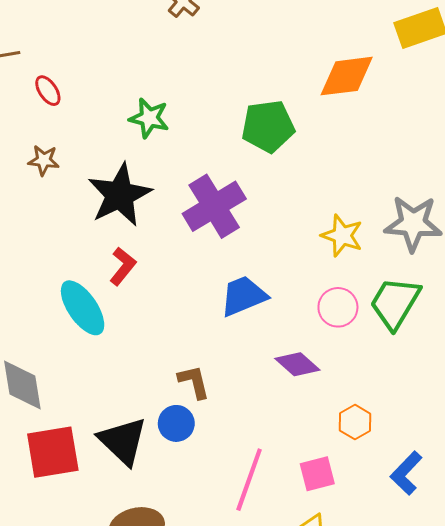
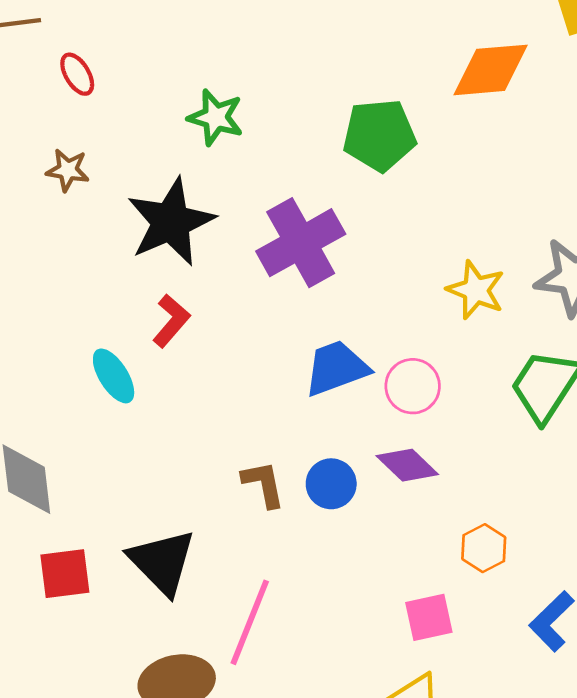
pink circle: (338, 307) -> (413, 386), moved
cyan ellipse: (83, 308) -> (114, 376), size x0.7
blue circle: (176, 423) -> (331, 484), moved
red square: (53, 452) -> (65, 574), size x0.7
pink line: (249, 480) -> (250, 622), moved

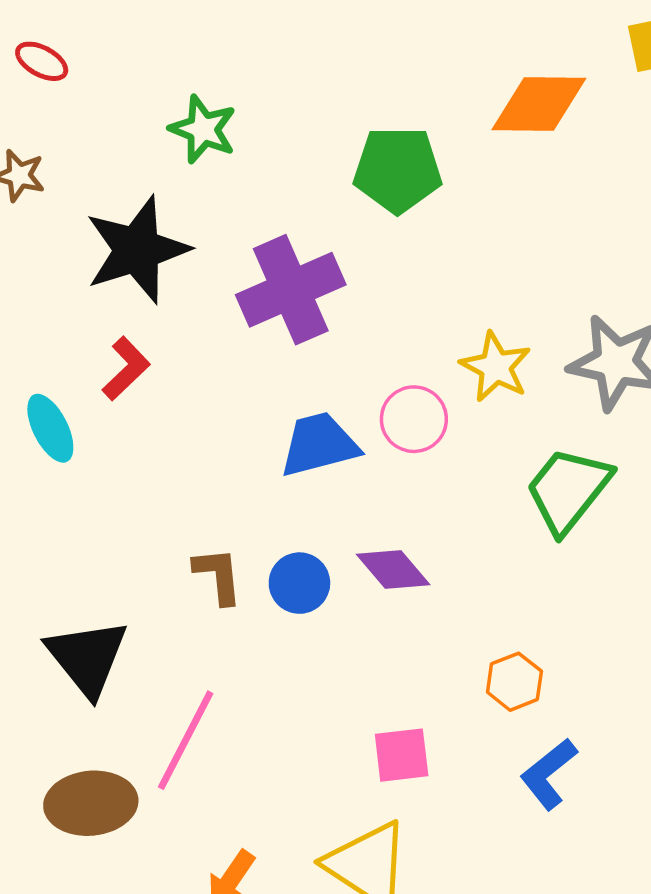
red ellipse: (77, 74) -> (42, 61), turned -36
pink circle: (413, 386) -> (414, 419), moved
orange hexagon: (484, 548) -> (514, 682), moved

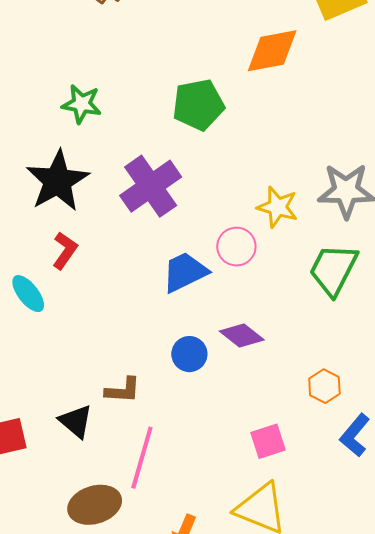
brown L-shape: (218, 576) -> (123, 390), moved, turned 111
black triangle: (87, 657) -> (76, 421), size x0.7

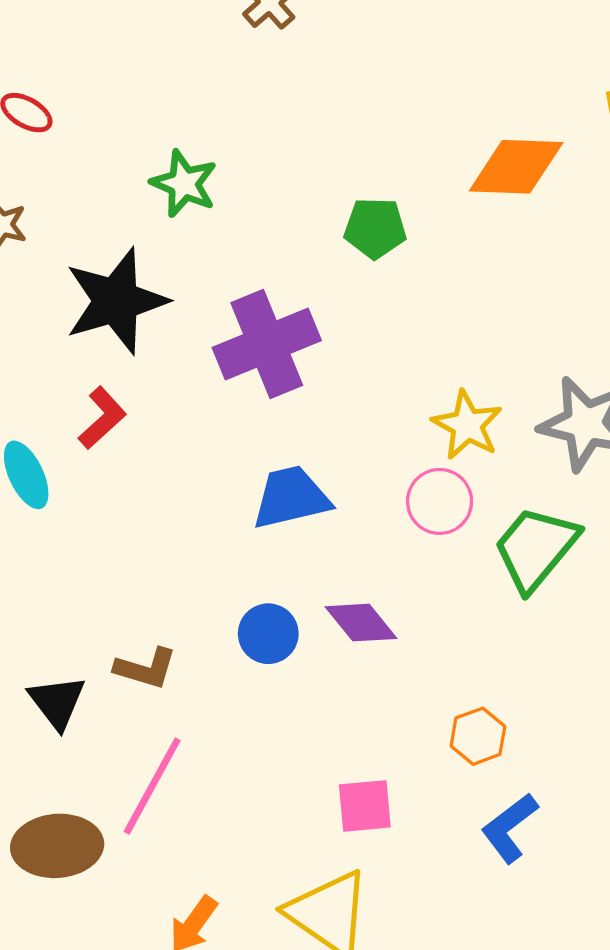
green pentagon: (198, 105) -> (375, 228), size x0.7
pink circle: (236, 247) -> (440, 501), moved

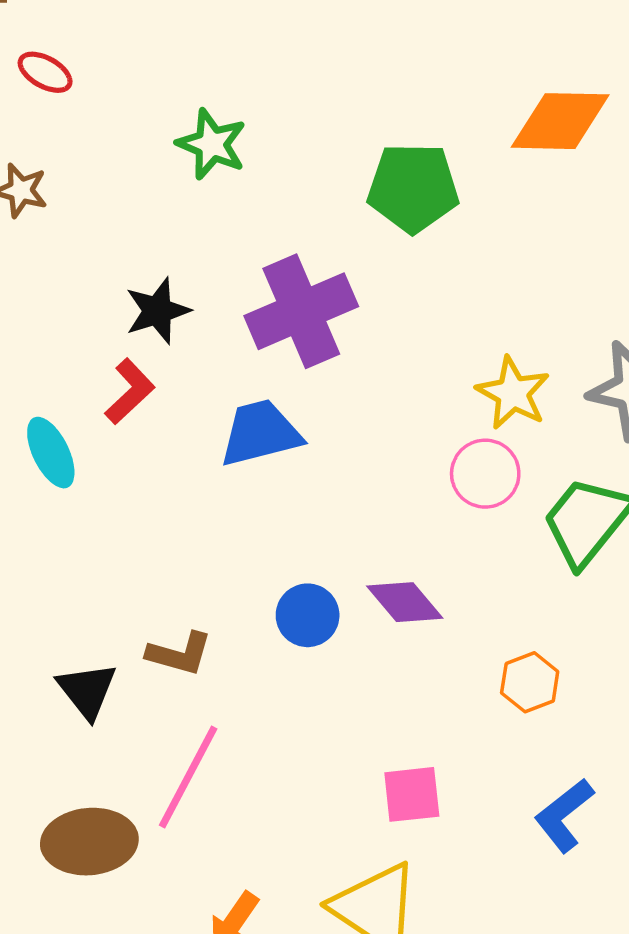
green pentagon: (375, 228) -> (413, 188), size x1.4
black star: (116, 301) -> (157, 311), moved, size x0.6
blue trapezoid: (291, 498) -> (260, 433), moved
orange hexagon: (478, 736) -> (530, 682), moved

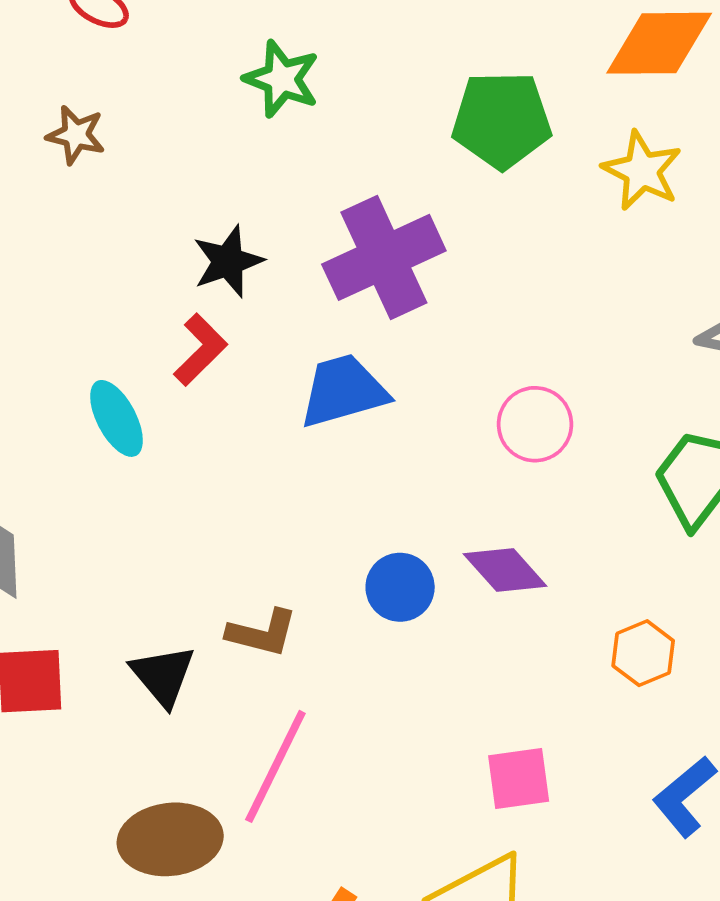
yellow star: (513, 393) -> (642, 171), moved
pink circle: (485, 474) -> (535, 424), moved

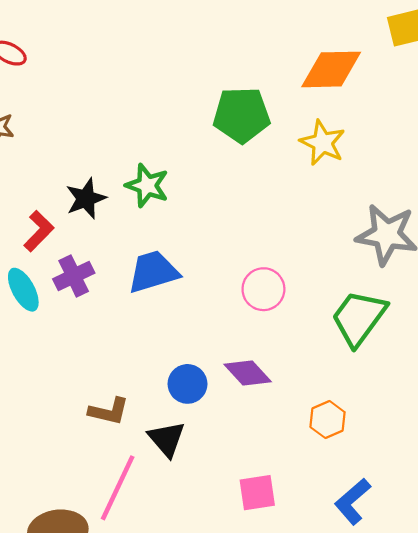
green star: (282, 79) -> (147, 186), moved
purple cross: (384, 257) -> (74, 276), moved, size x0.6
red L-shape: (200, 350) -> (39, 231), moved
black triangle: (163, 676) -> (167, 439), moved

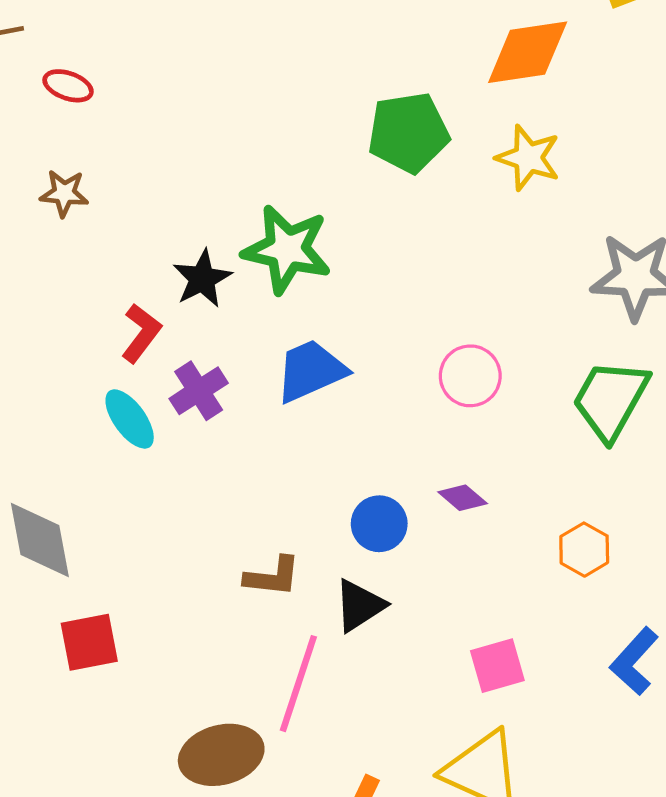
green star: (147, 186) -> (287, 249), size x1.4
purple diamond: (248, 373) -> (463, 498), size x0.7
black triangle: (167, 439) -> (359, 605), turned 45

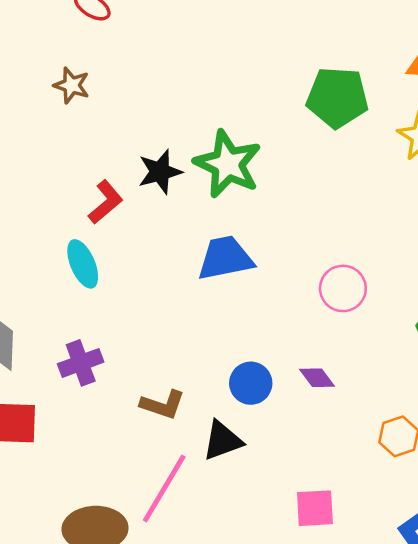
purple cross: (199, 391) -> (81, 363), moved

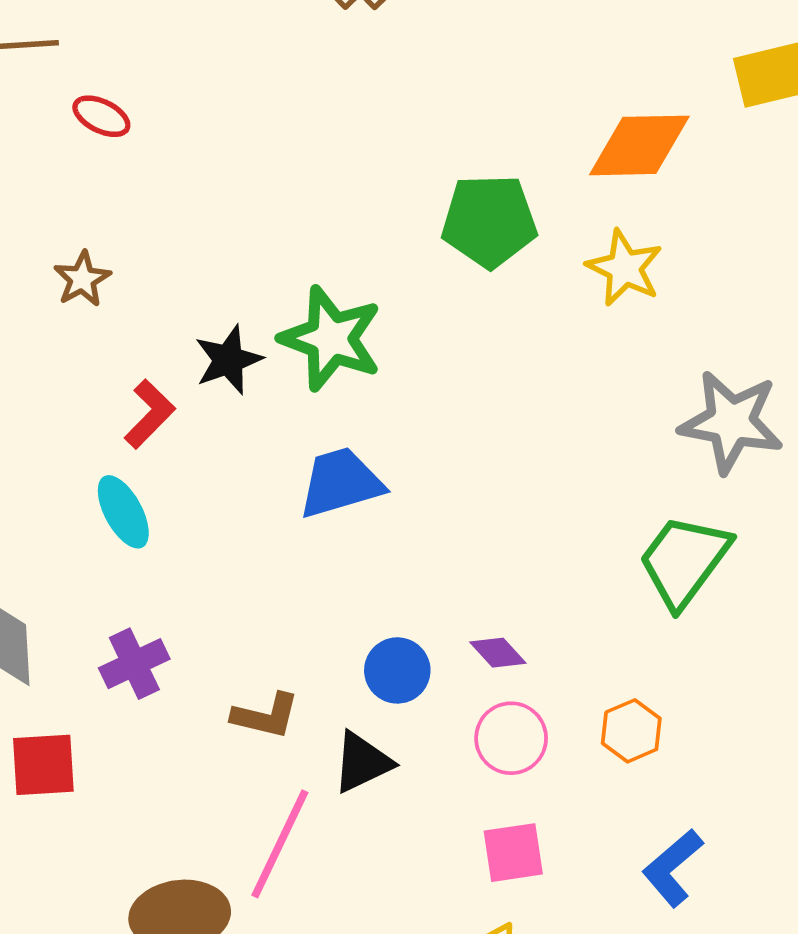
brown star: (72, 85) -> (82, 279), moved, turned 30
pink circle: (343, 288) -> (511, 738), moved

